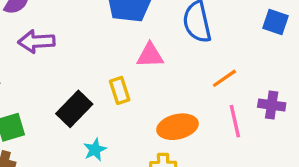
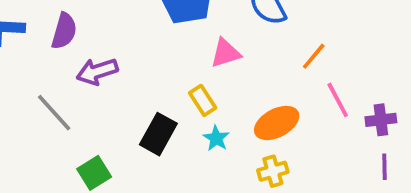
purple cross: (272, 105) -> (381, 120), moved
cyan star: (95, 150) -> (216, 138), moved

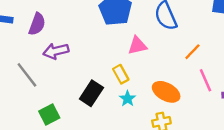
orange ellipse: (277, 123) -> (166, 92), turned 52

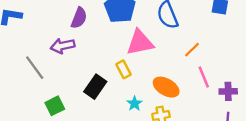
purple semicircle: (37, 24) -> (79, 18), moved
pink triangle: (137, 46) -> (140, 43), size x1.5
cyan star: (127, 99) -> (134, 104), moved

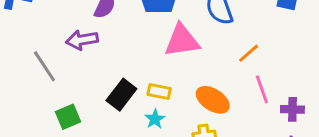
yellow rectangle: (123, 69) -> (159, 91), moved, turned -54
cyan star: (134, 104) -> (155, 119), moved

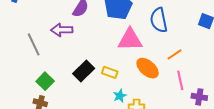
orange ellipse: (213, 100) -> (148, 68), moved
green square: (68, 117) -> (45, 81), turned -30
cyan star: (155, 119) -> (120, 96), moved

